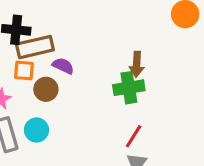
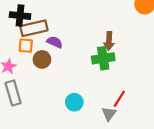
cyan circle: (36, 130) -> (74, 102), moved
red line: (134, 136) -> (119, 99), moved

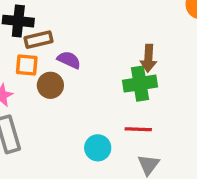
brown rectangle: (34, 28) -> (39, 40), size x0.7
red line: (119, 99) -> (138, 129), moved, turned 60

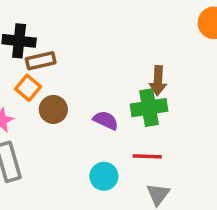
purple semicircle: (69, 60) -> (106, 120), moved
orange square: (27, 65) -> (28, 88), turned 35

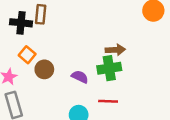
brown rectangle: (41, 61) -> (41, 14), moved, turned -72
brown arrow: (158, 81) -> (115, 50), turned -96

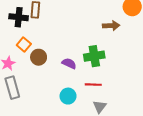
brown arrow: (115, 50) -> (111, 26), moved

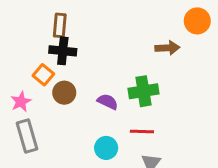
black cross: (19, 17) -> (63, 51), moved

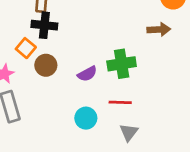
brown arrow: (167, 48) -> (159, 29), moved
purple semicircle: (108, 102) -> (87, 74), turned 126

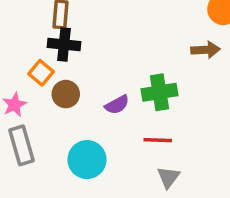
cyan circle: (86, 118) -> (87, 160), moved, size x1.4

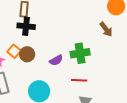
brown arrow: (206, 50) -> (106, 29), turned 56
orange square: (41, 73) -> (14, 51), moved

